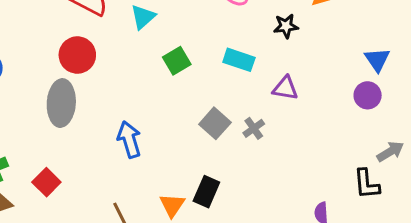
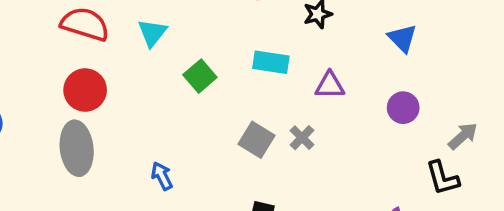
blue triangle: (377, 60) -> (402, 38), moved
purple circle: (368, 95) -> (403, 108), moved
blue arrow: (129, 139) -> (162, 176), size x0.7

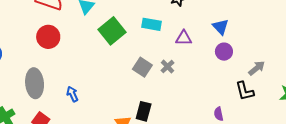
blue triangle: (402, 38) -> (221, 27), moved
green square: (200, 76) -> (112, 31), size x1.5
gray ellipse: (77, 148) -> (35, 83), moved
blue arrow: (162, 176) -> (72, 94), moved

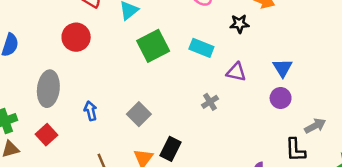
gray square: (142, 67) -> (139, 114), moved

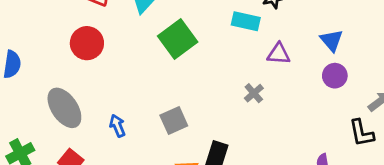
cyan rectangle: (201, 48) -> (246, 21), moved
gray ellipse: (48, 89) -> (64, 108), turned -32
gray square: (139, 114) -> (174, 121), turned 30

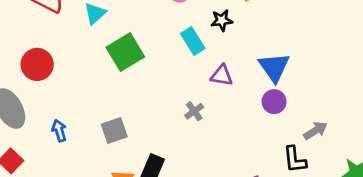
cyan rectangle: (246, 21) -> (193, 41), turned 40
blue triangle: (332, 40) -> (274, 67), size x1.4
red circle: (87, 43) -> (37, 64), moved

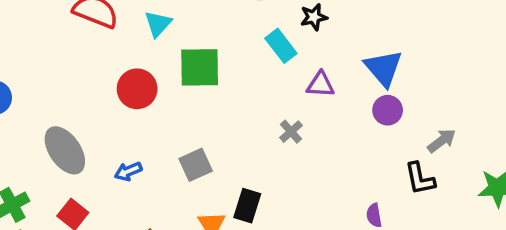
green square: (125, 52) -> (200, 67), turned 36
red circle: (37, 64) -> (137, 89), moved
blue arrow: (59, 131) -> (128, 171), turned -90

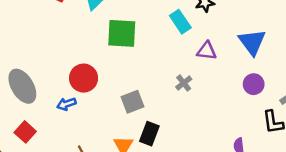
red circle: (137, 89) -> (84, 78), moved
purple circle: (388, 110) -> (254, 84), moved
gray square: (196, 165) -> (133, 102), moved

